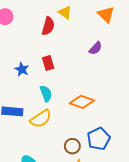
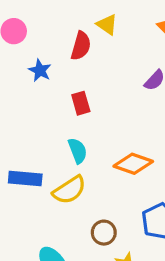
blue star: (22, 69) -> (40, 70), moved
brown circle: (72, 146) -> (104, 233), moved

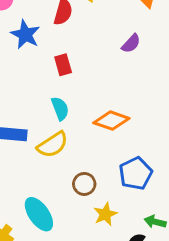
blue star: (40, 70) -> (25, 34), size x1.4

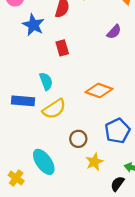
cyan semicircle: (60, 108) -> (46, 81), moved

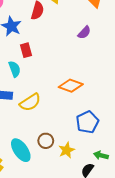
red rectangle: (62, 48) -> (26, 50), moved
cyan semicircle: (46, 81) -> (15, 69), moved
brown circle: (78, 139) -> (46, 141), moved

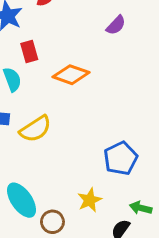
orange diamond: (71, 86) -> (71, 75), moved
brown circle: (46, 141) -> (52, 222), moved

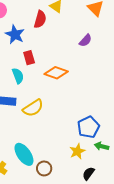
yellow star: (90, 200) -> (77, 151), moved
green arrow: (141, 208) -> (102, 146), moved

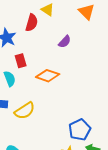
purple semicircle: (85, 40) -> (65, 42), moved

